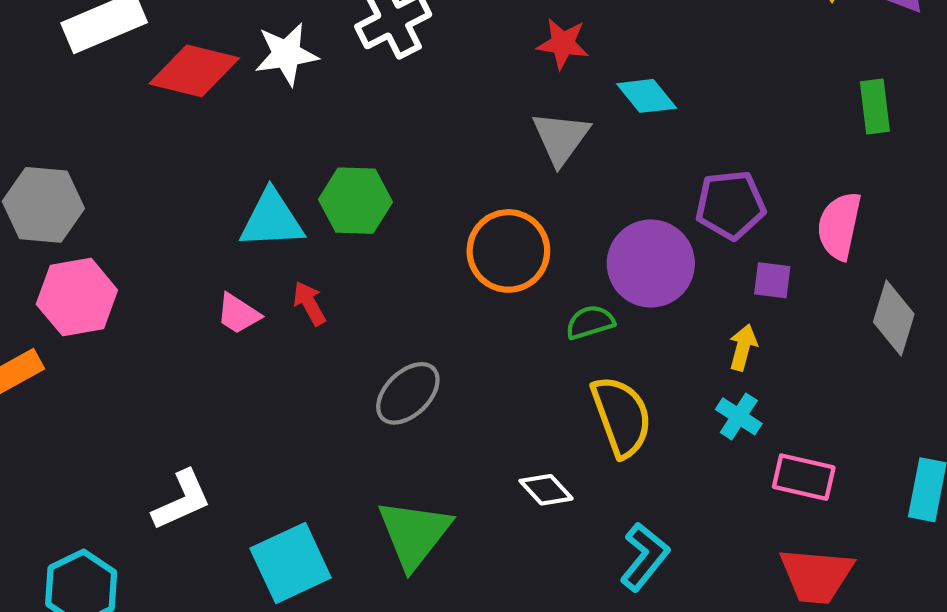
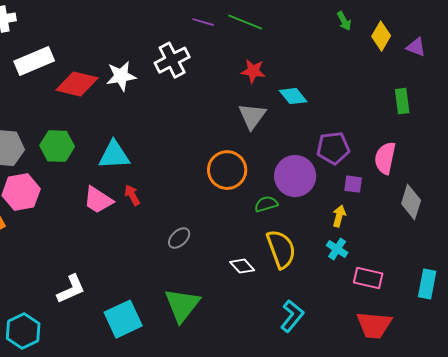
green hexagon: (356, 201) -> (57, 146), moved
pink trapezoid: (238, 314) -> (98, 200), size x1.4
gray ellipse: (408, 393) -> (179, 238), size x0.7
white diamond: (546, 490) -> (242, 266), moved

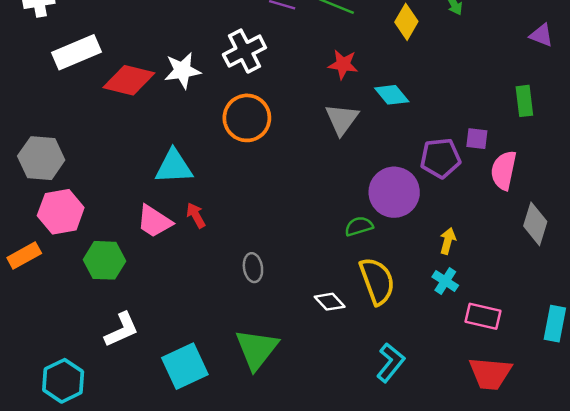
yellow diamond: (381, 36) -> (406, 22), moved
green hexagon: (57, 146) -> (105, 260), moved
orange circle: (227, 170) -> (247, 118), moved
purple square: (353, 184) -> (477, 139), moved
gray ellipse: (179, 238) -> (253, 268), turned -55

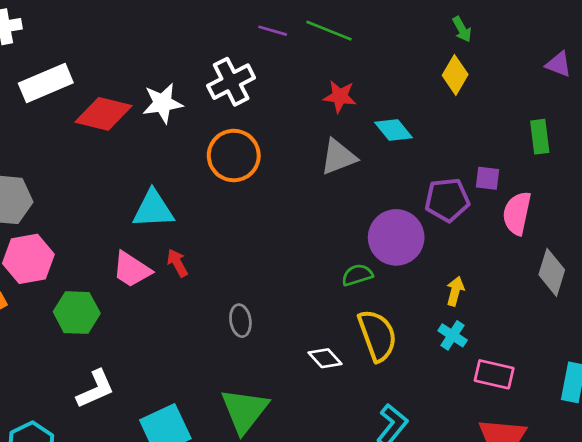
yellow diamond: (406, 22) -> (455, 75), moved
gray triangle: (342, 119) -> (338, 157), turned 33

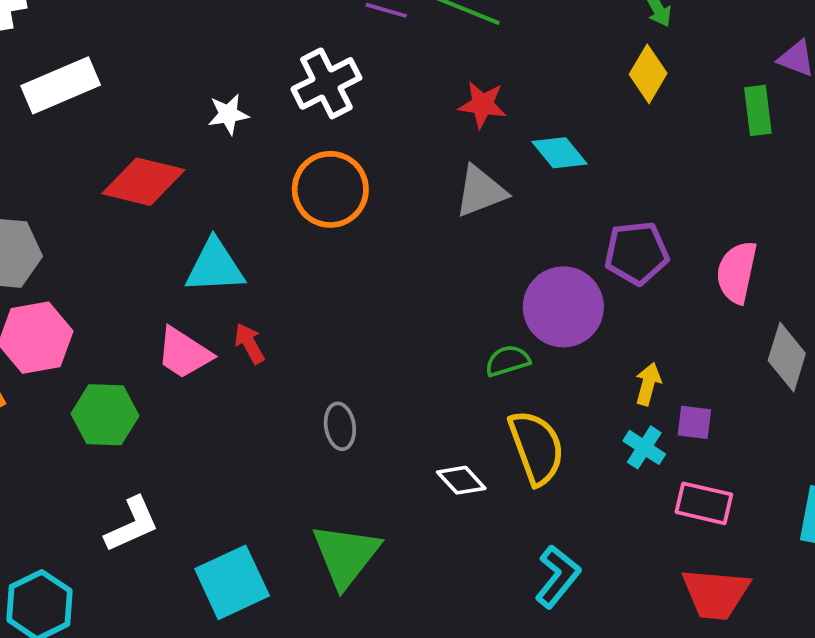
white star: (163, 103) -> (228, 114), size x0.7
red diamond: (104, 114) -> (143, 182), moved
green rectangle: (540, 137) -> (758, 110), moved
purple square: (487, 178) -> (694, 422), moved

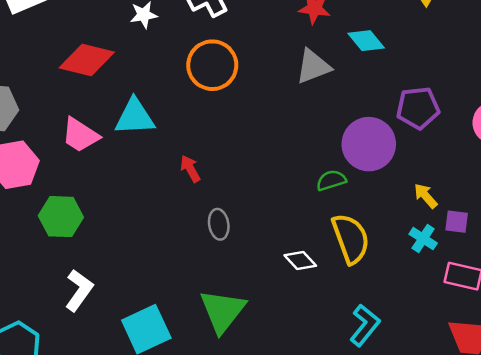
red arrow: (249, 343) -> (190, 169), moved
pink trapezoid: (184, 353) -> (80, 135), moved
yellow arrow: (648, 384) -> (426, 196), turned -56
white L-shape: (132, 525) -> (79, 290), turned -30

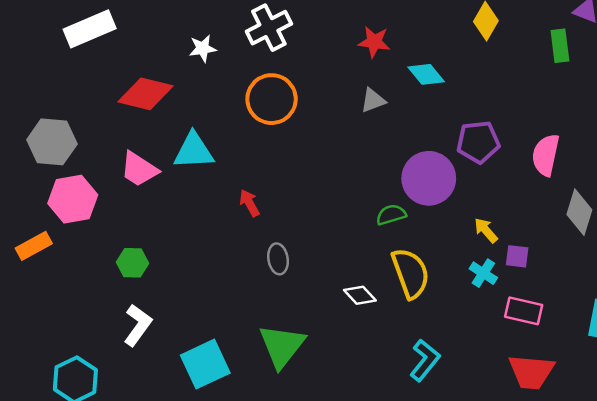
gray triangle: (313, 67) -> (373, 100), size x0.7
green hexagon: (61, 217) -> (133, 263), moved, size x0.7

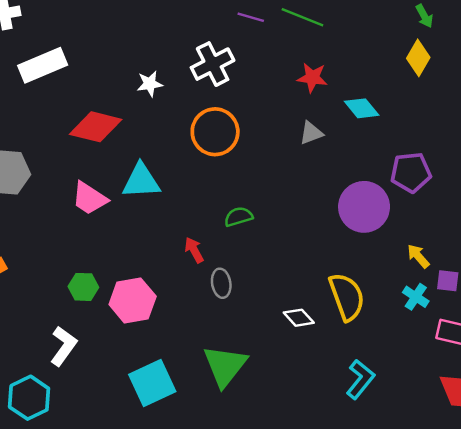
pink hexagon: (73, 199) -> (133, 300), moved
red arrow: (249, 203) -> (194, 250), moved
green semicircle: (391, 215) -> (238, 217), moved
white L-shape: (138, 325) -> (64, 346), moved

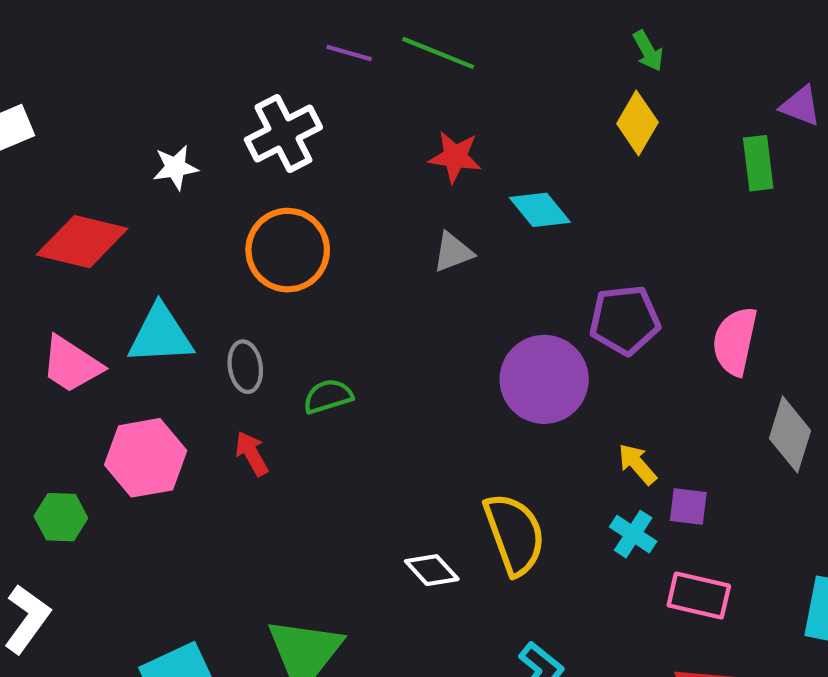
gray ellipse: (221, 283) -> (245, 367), moved
pink hexagon: (133, 300) -> (146, 458), moved

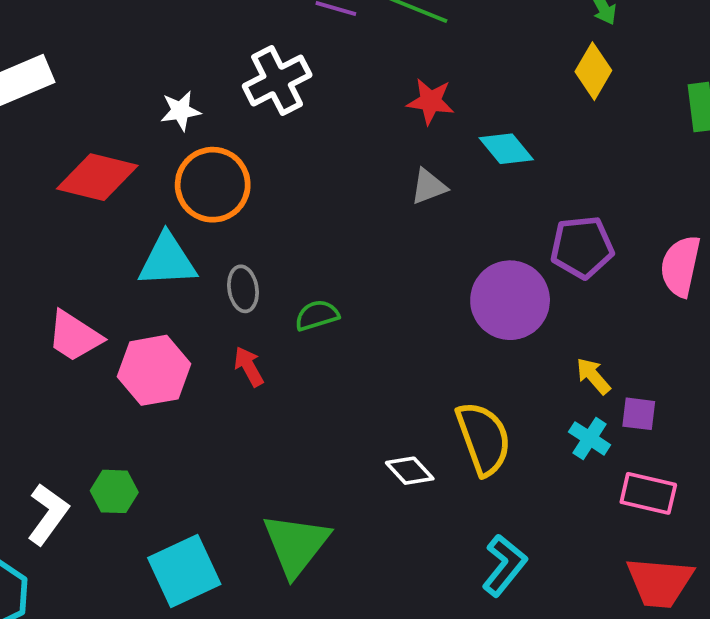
orange circle: (288, 250) -> (213, 185), moved
pink trapezoid: (72, 365) -> (74, 336), moved
green hexagon: (61, 517) -> (114, 491), moved

